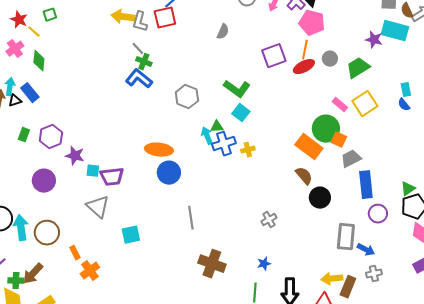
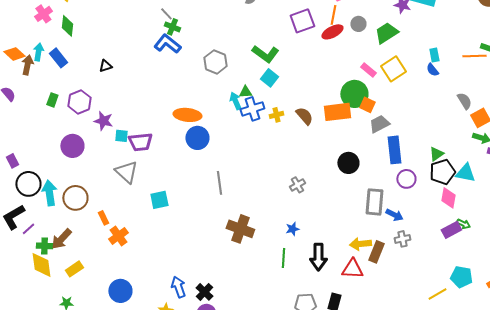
black triangle: (15, 101) -> (105, 66), moved
orange rectangle: (309, 147) -> (337, 112), turned -44
brown semicircle: (304, 176) -> (304, 116), moved

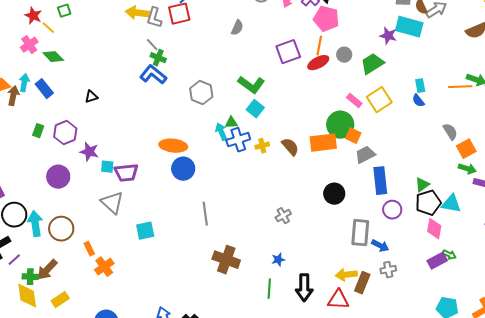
green diamond: (67, 26) -> (53, 57), turned -50

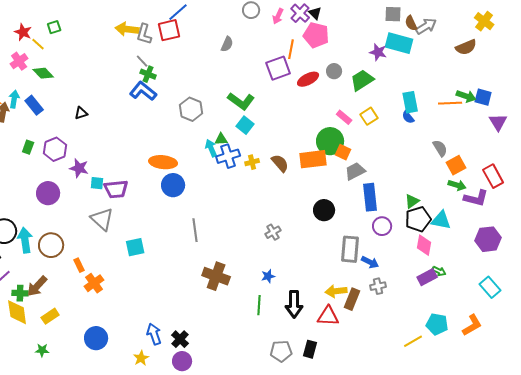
orange line: (319, 46) -> (291, 49), moved
cyan rectangle: (420, 86) -> (410, 102), size x1.5
yellow square: (379, 100) -> (369, 116), size x0.7

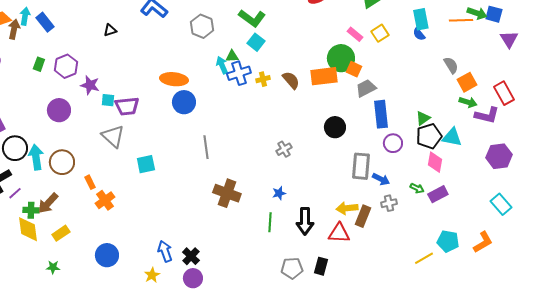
black triangle: (81, 113) -> (110, 30), moved
green arrow: (439, 271) -> (417, 188), moved

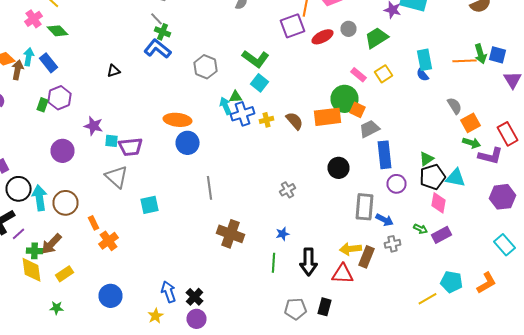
green arrow: (477, 13) -> (480, 54), turned 54
purple hexagon: (66, 66) -> (60, 98), moved

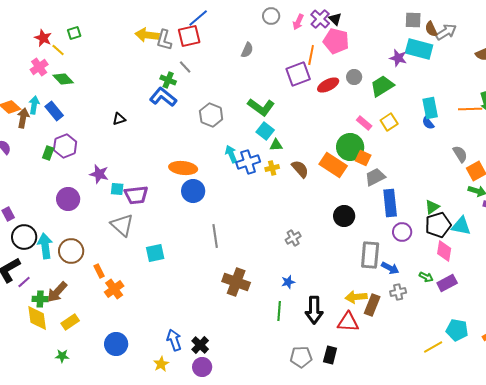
gray line: (156, 19) -> (185, 67), moved
green triangle: (236, 97) -> (276, 145), moved
orange rectangle: (328, 117) -> (333, 165), turned 40

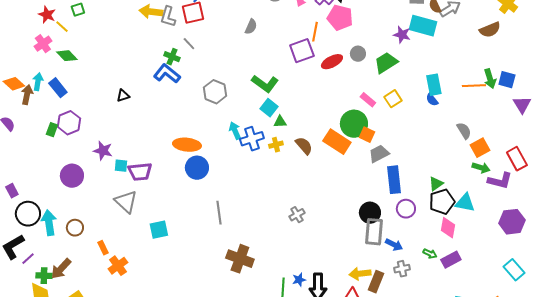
black circle: (344, 216) -> (370, 213), moved
brown circle: (71, 251) -> (75, 228), size x0.7
blue star: (288, 282) -> (299, 280), moved

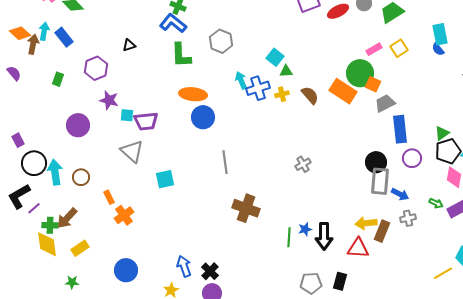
green L-shape: (265, 84) -> (181, 55), moved, turned 52
pink rectangle: (368, 100) -> (374, 49), turned -70
purple hexagon: (69, 123) -> (96, 68), moved

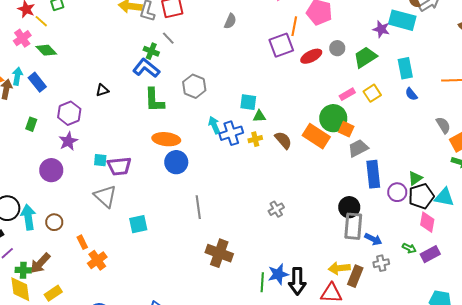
cyan rectangle: (440, 34) -> (405, 68), moved
cyan square: (275, 57) -> (248, 102), turned -30
purple star: (109, 100) -> (68, 141), moved, turned 30
purple circle: (412, 158) -> (397, 192), moved
blue star: (305, 229) -> (278, 274), size x1.5

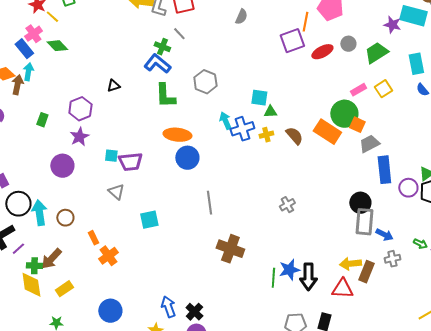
blue rectangle: (37, 82) -> (24, 49), moved
gray triangle: (105, 196) -> (116, 192), size x0.7

